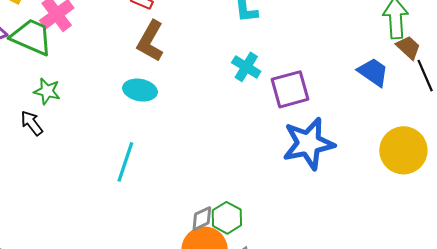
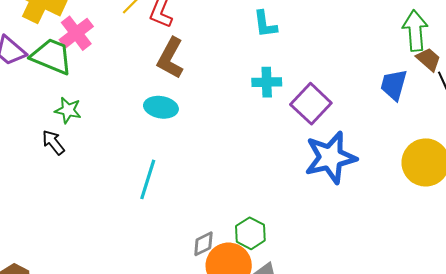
cyan cross: (246, 67) -> (267, 82), turned -32
blue trapezoid: (373, 72) -> (394, 85), turned -108
purple square: (290, 89) -> (311, 104), turned -30
gray diamond: (202, 219) -> (203, 244), moved

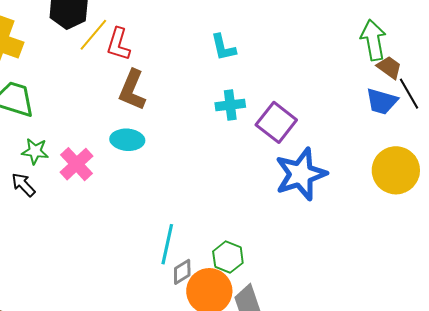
pink cross: (76, 33) -> (77, 164), moved
blue trapezoid: (394, 85) -> (382, 101), moved, turned -84
cyan line: (148, 179) -> (167, 244), moved

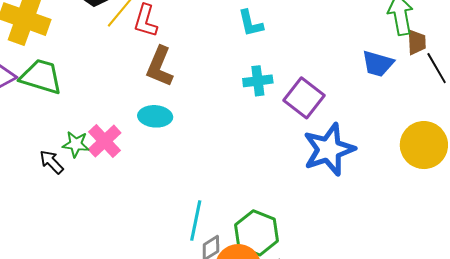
brown trapezoid: (389, 67) -> (417, 42), turned 52
blue trapezoid: (382, 101) -> (378, 64), moved
green star: (35, 151) -> (76, 144), moved
green hexagon: (228, 257) -> (257, 233), size x1.4

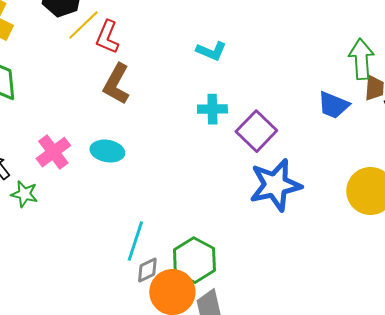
cyan L-shape: (251, 23) -> (211, 51), turned -60
cyan ellipse: (155, 116) -> (107, 151), moved
green star: (76, 144) -> (24, 194), moved

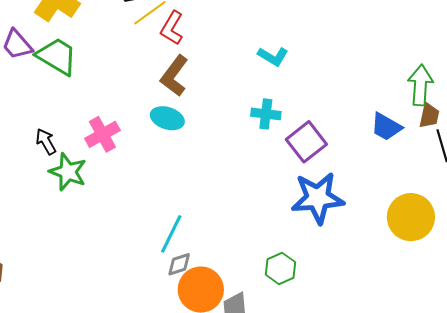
cyan ellipse: (107, 151) -> (167, 118), moved
green star: (24, 194) -> (68, 172), size x1.4
green hexagon: (194, 260) -> (280, 268), moved, size x0.7

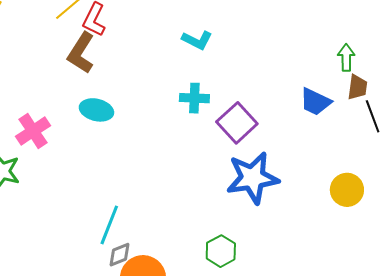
brown L-shape: (174, 76) -> (81, 53), moved
green arrow: (420, 85) -> (346, 58), size x0.7
yellow circle: (411, 217) -> (347, 190), size x0.7

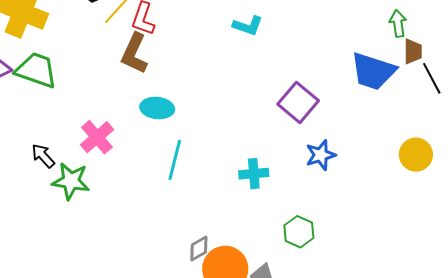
cyan cross: (194, 98) -> (254, 174), moved
blue trapezoid: (315, 102) -> (373, 71), size x1.4
blue star: (253, 178) -> (321, 155), size x0.6
cyan line: (109, 225) -> (175, 160), moved

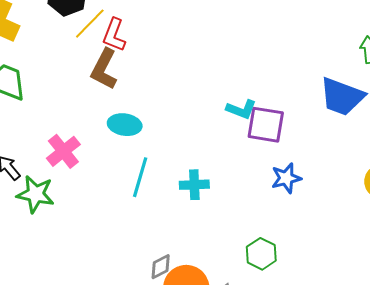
cyan L-shape: (248, 26) -> (241, 109), moved
purple square: (298, 102) -> (266, 125), turned -33
cyan cross: (254, 174) -> (194, 185), moved

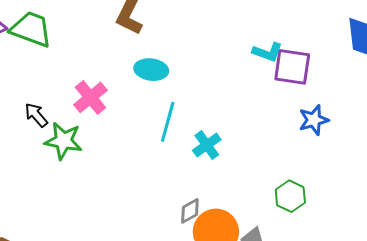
cyan cross: (194, 185) -> (207, 145), moved, turned -32

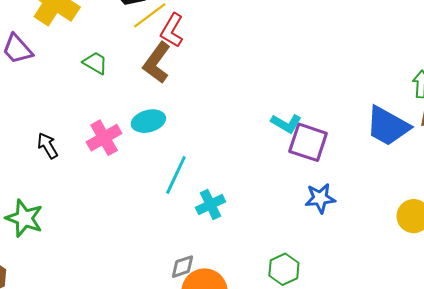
green trapezoid: (31, 29) -> (95, 63), moved, size x0.6
cyan ellipse: (151, 70) -> (148, 121), moved, turned -32
green star: (63, 141) -> (24, 218), moved

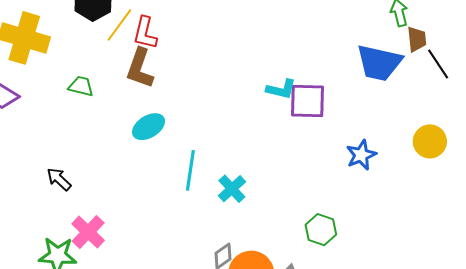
pink cross: (104, 138) -> (88, 232), moved
blue star: (320, 198) -> (361, 155), moved

